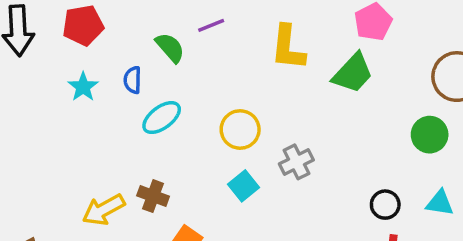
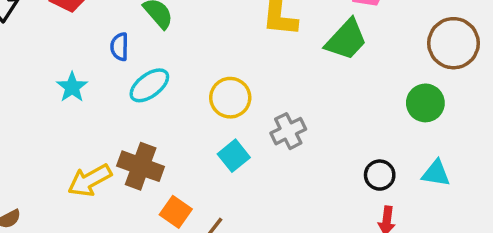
cyan star: (83, 87) -> (72, 87), moved
brown cross: (153, 196) -> (141, 166), size x1.4

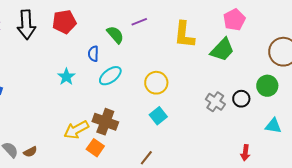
gray cross: (288, 131) -> (215, 102), moved, turned -30
black circle: (380, 175) -> (241, 99), moved
orange square: (176, 212) -> (95, 148), moved

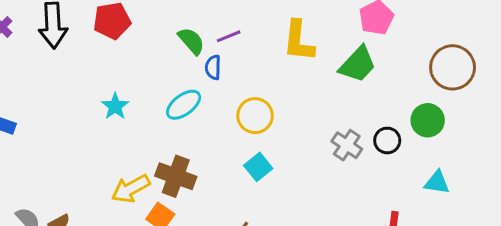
purple line: (139, 22) -> (229, 36), moved
blue semicircle: (93, 54) -> (213, 67), moved

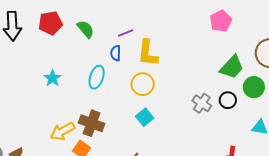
green semicircle: (191, 41) -> (86, 29), moved
yellow L-shape: (299, 41) -> (148, 53), moved
green trapezoid: (358, 64) -> (232, 67), moved
cyan ellipse: (184, 105) -> (97, 77), turned -35

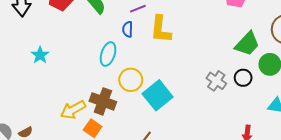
cyan star: (52, 78) -> (40, 55), moved
yellow circle: (143, 84) -> (131, 80), moved
cyan square: (145, 117) -> (158, 95), size x1.6

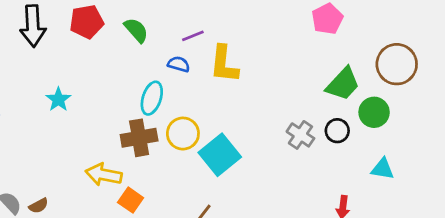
blue semicircle: (128, 29) -> (179, 64), turned 105
brown cross: (103, 101) -> (139, 138), moved, turned -30
yellow arrow: (73, 110) -> (104, 175), turned 40

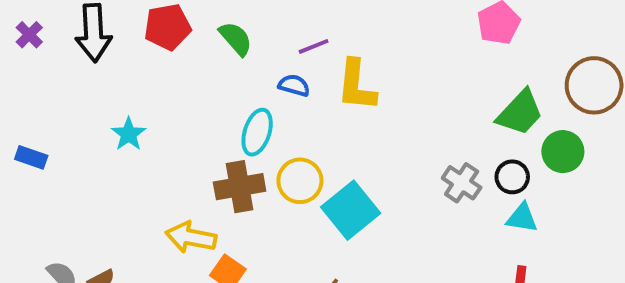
cyan triangle: (383, 169) -> (522, 218), moved

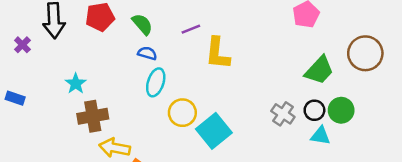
purple cross: (29, 35) -> (22, 45), moved
blue semicircle: (294, 85) -> (147, 53), moved
green circle: (563, 152) -> (341, 110), moved
brown cross: (240, 187) -> (93, 116), moved

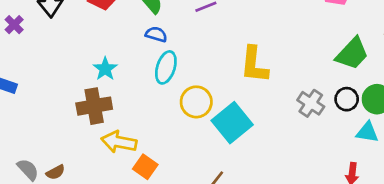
yellow L-shape: (218, 53) -> (254, 65), moved
cyan star: (76, 84) -> (105, 69), moved
cyan triangle: (321, 136) -> (367, 132), moved

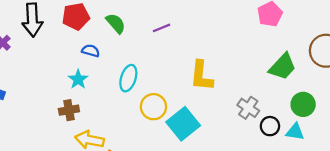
blue semicircle: (156, 34) -> (91, 51), moved
black circle: (347, 99) -> (270, 126), moved
brown cross: (94, 106) -> (69, 110), size x0.7

